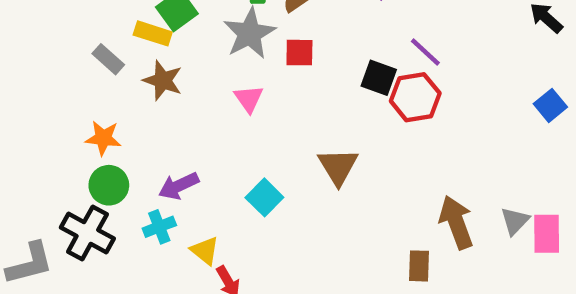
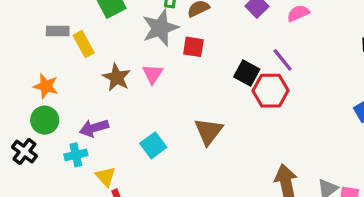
yellow rectangle: (153, 33) -> (84, 44), moved, turned 35
gray rectangle: (108, 59) -> (58, 31), turned -50
brown star: (163, 80) -> (117, 77), moved
black cross: (87, 233) -> (24, 152), size x0.7

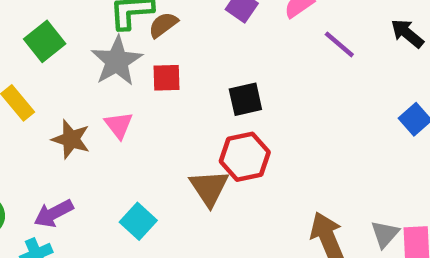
purple line: (283, 60) -> (339, 44), moved
black square: (247, 73) -> (245, 99), turned -30
red hexagon: (270, 91) -> (245, 157), moved

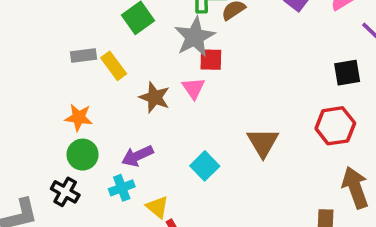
red square: (167, 78) -> (211, 60), moved
black square: (245, 99) -> (347, 73), moved
red hexagon: (245, 157) -> (335, 126), moved

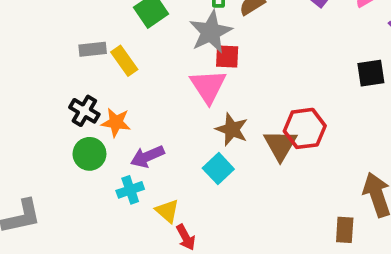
pink triangle: (193, 88) -> (208, 86), size x1.5
brown star: (155, 97) -> (232, 129), moved
orange star: (79, 117) -> (116, 122), moved
red hexagon: (335, 126) -> (305, 128), moved
black cross: (65, 192) -> (84, 111), moved

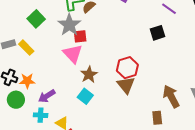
brown star: (232, 129) -> (89, 74), turned 30
brown triangle: (280, 145) -> (126, 85), moved
cyan cross: (130, 190) -> (41, 115), turned 32

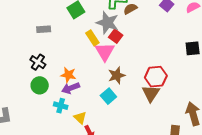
gray star: (69, 25) -> (107, 23), turned -30
red square: (80, 36) -> (116, 36), turned 32
yellow rectangle: (26, 48) -> (92, 38), moved
orange star: (27, 81) -> (68, 75), moved

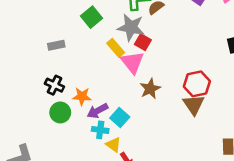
orange star: (68, 75) -> (82, 96), moved
cyan square: (108, 96) -> (120, 118), moved
cyan cross: (61, 106) -> (100, 130), moved

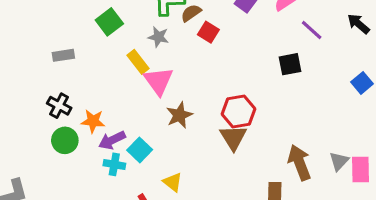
gray star: (131, 27) -> (158, 37), size x0.6
red square: (143, 42) -> (208, 32), moved
yellow triangle: (113, 145) -> (173, 182), moved

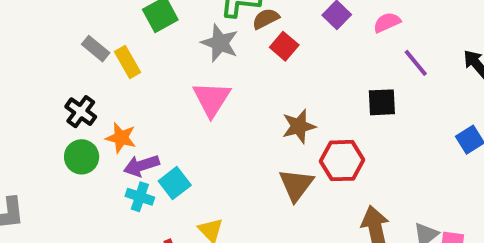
gray star: (158, 37) -> (220, 43), size x1.4
gray rectangle: (63, 55) -> (96, 49), turned 40
yellow rectangle: (138, 62) -> (128, 62), moved
red hexagon: (238, 112) -> (342, 161), moved
brown star: (179, 115) -> (299, 126), moved

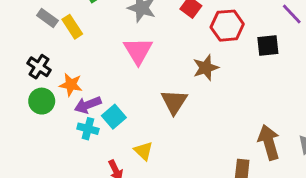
red hexagon: (342, 161) -> (227, 26), moved
brown triangle: (296, 185) -> (174, 102), moved

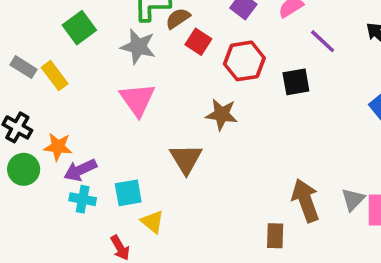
brown star: (206, 68) -> (222, 114), turned 30
cyan square: (114, 117) -> (128, 193), moved, turned 35

